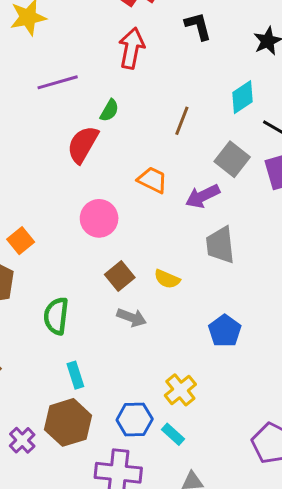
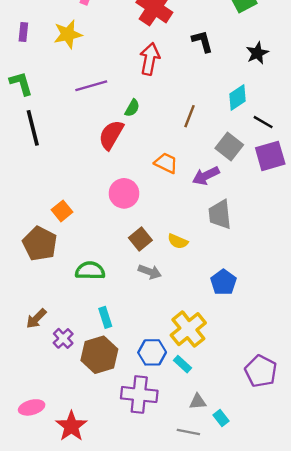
green semicircle: (56, 316) -> (90, 271), turned 84
yellow cross: (180, 390) -> (188, 329), size x1.4
purple cross: (22, 440) -> (63, 338), moved

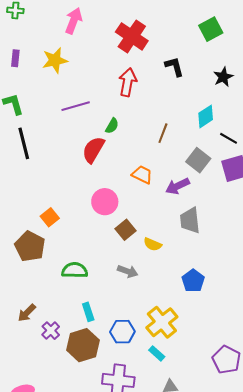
brown square: (140, 239) -> (126, 230), moved
blue hexagon: (152, 352) -> (122, 332), moved

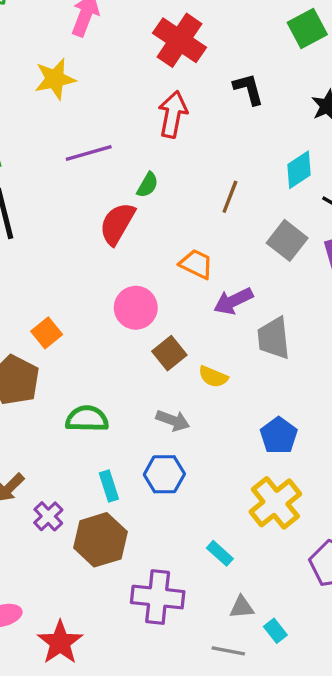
purple arrow: (178, 186) -> (233, 301), moved
yellow cross: (162, 322) -> (275, 503), moved
blue hexagon: (122, 332) -> (164, 474), moved

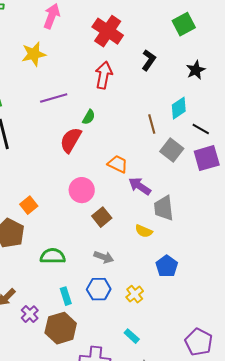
black L-shape: (248, 89) -> (149, 60), turned 50
brown line: (230, 197) -> (152, 124), moved, turned -36
purple arrow: (233, 301) -> (140, 186), turned 60
yellow semicircle: (213, 377) -> (144, 231), moved
yellow cross: (275, 503) -> (135, 294), moved, size x0.6

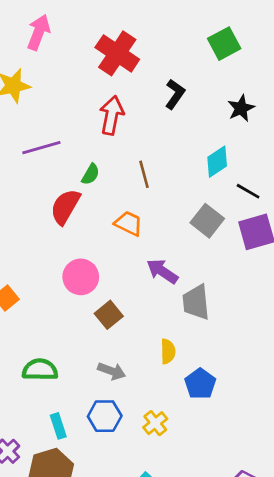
brown line: (152, 124) -> (144, 174), moved
orange trapezoid: (118, 164) -> (129, 224), moved
yellow semicircle: (144, 231) -> (168, 351), moved, turned -114

